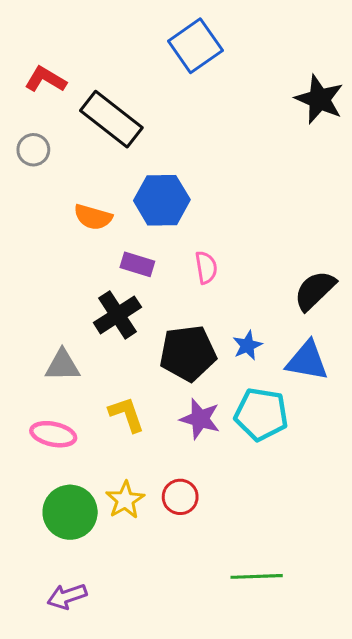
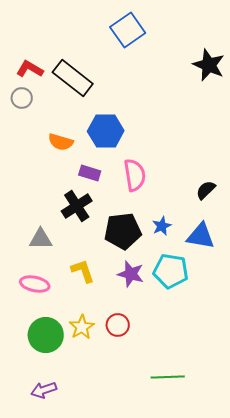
red L-shape: (46, 79) -> (30, 69), moved
pink semicircle: (206, 268) -> (135, 175), size x1.5
black semicircle: (315, 290) -> (206, 190), size x0.7

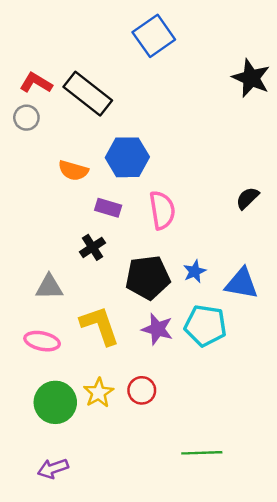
black semicircle: (206, 190) -> (247, 198), moved
black cross: (77, 206) -> (93, 247), size x0.7
yellow L-shape: (83, 271) -> (100, 325), size x1.4

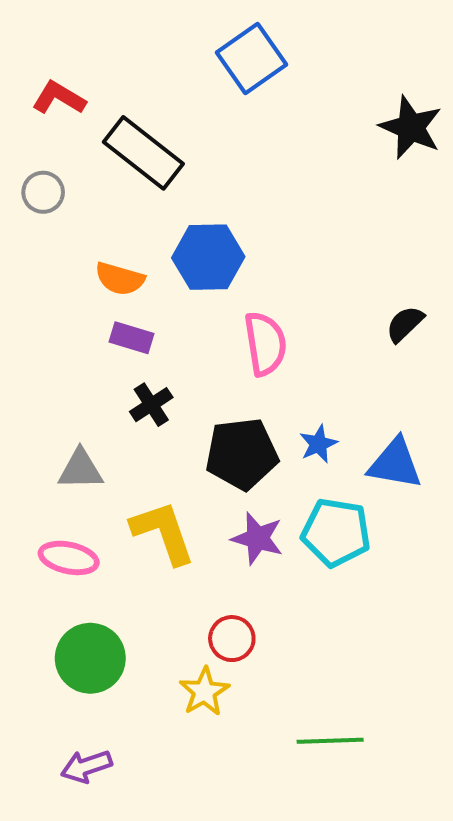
red L-shape: (36, 83) -> (59, 98), moved
purple rectangle: (108, 208) -> (132, 338), moved
yellow star: (99, 393) -> (204, 692), moved

